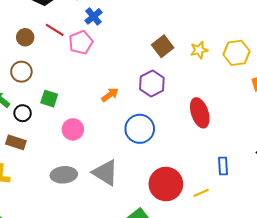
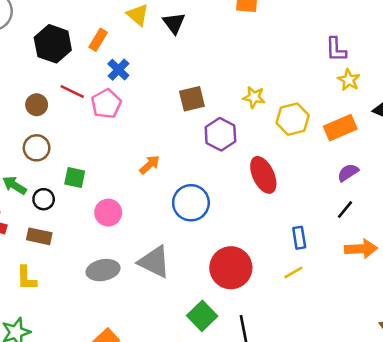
brown square: (163, 46) -> (192, 99), moved, turned 30
yellow star: (199, 50) -> (254, 97), turned 30
yellow hexagon: (236, 53) -> (293, 119), moved
purple hexagon: (152, 83) -> (220, 134), moved
yellow line: (201, 193) -> (293, 272), moved

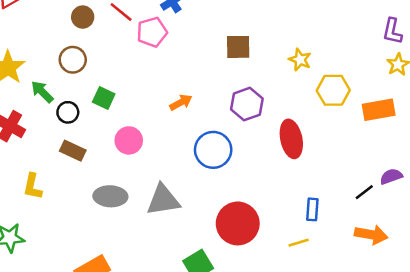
purple hexagon: (220, 134) -> (247, 104), moved
purple semicircle: (348, 173) -> (391, 176), moved
brown rectangle: (39, 236) -> (73, 151), moved
gray triangle: (154, 262) -> (163, 200), turned -48

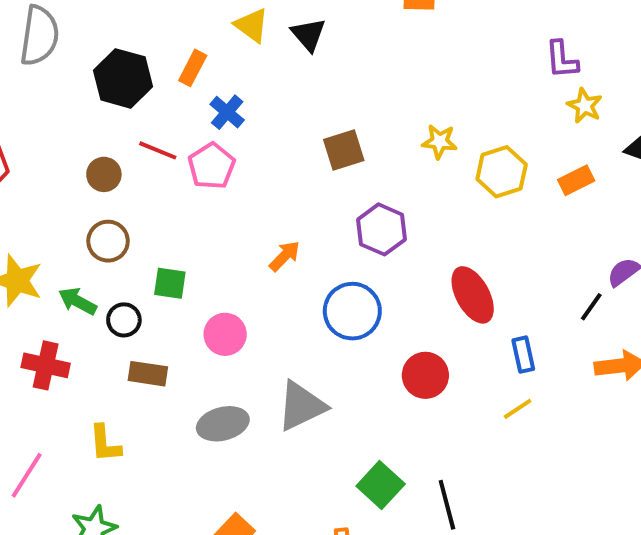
orange rectangle: (379, 110) -> (576, 180), size x0.7
red ellipse: (291, 139) -> (473, 295), moved
red circle: (238, 223) -> (425, 375), moved, size x0.7

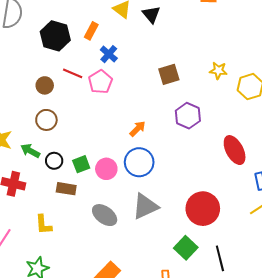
green square: (170, 283) -> (81, 164), moved, turned -30
blue circle: (352, 311) -> (139, 162), moved
red circle: (425, 375) -> (203, 209), moved, size x1.4
gray ellipse: (223, 424) -> (105, 215), turned 50

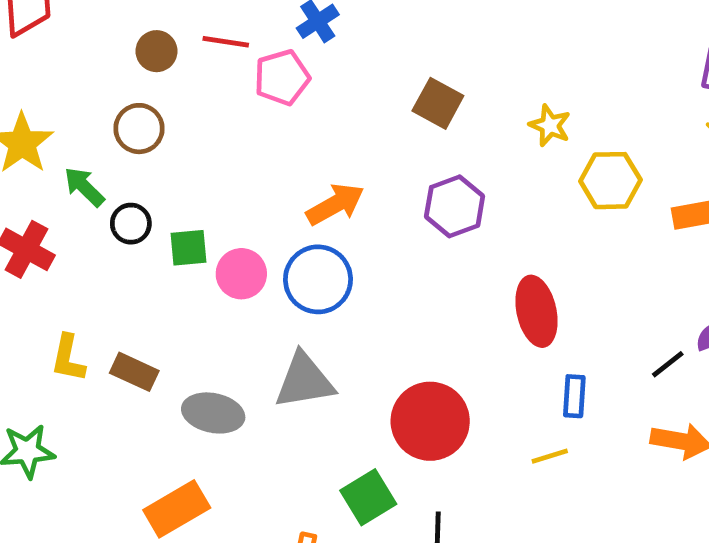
red line: (73, 73) -> (226, 42), turned -30
brown square: (169, 74) -> (438, 103), turned 30
orange arrow: (138, 129) -> (335, 204), size x1.4
brown rectangle: (66, 189) -> (134, 372), moved
gray ellipse: (105, 215) -> (213, 413), moved, turned -40

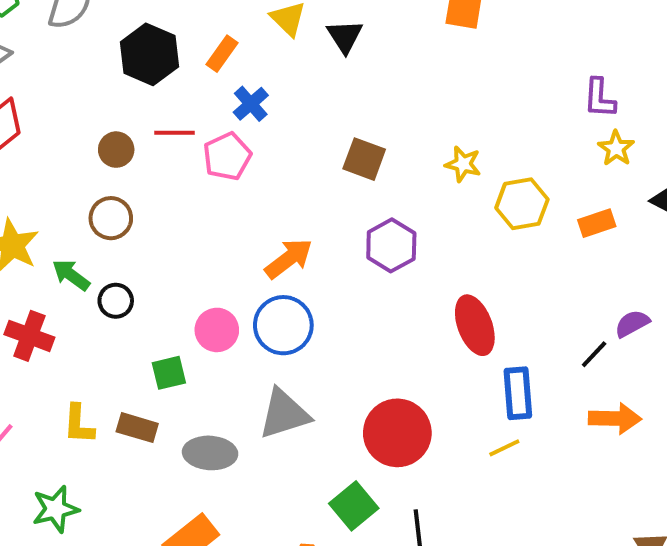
green square: (189, 248) -> (169, 373), moved
blue rectangle: (574, 396) -> (518, 393), size x1.4

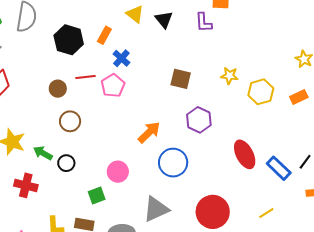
purple L-shape: (599, 98) -> (204, 23), moved
brown circle: (111, 218) -> (70, 121), moved
blue circle: (283, 325) -> (173, 163), moved
blue rectangle: (518, 393) -> (279, 168), moved, turned -35

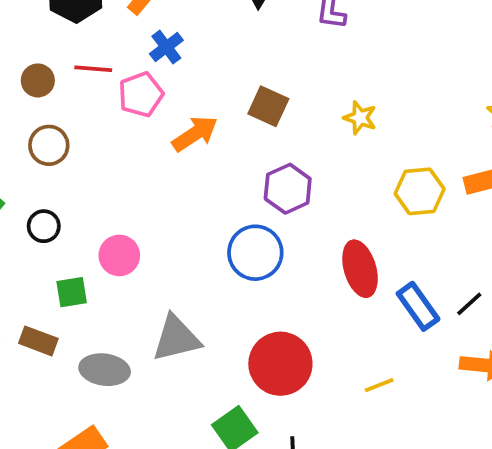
yellow hexagon: (261, 92) -> (420, 191), moved
orange arrow: (149, 132) -> (195, 134), moved
black circle: (66, 163) -> (44, 226), moved
blue circle: (173, 163) -> (255, 253), moved

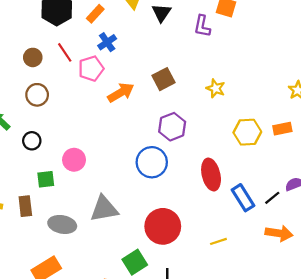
red line: (93, 69) -> (65, 52), turned 48
brown square: (268, 106) -> (164, 79), turned 35
brown rectangle: (38, 341) -> (25, 206), turned 60

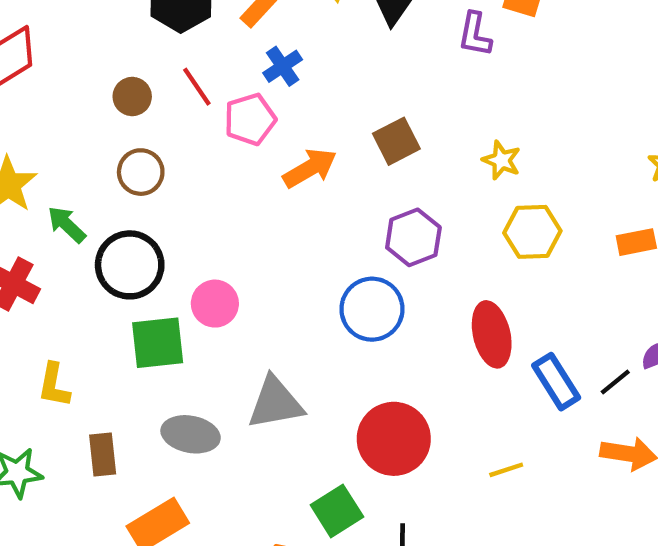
yellow hexagon: (247, 132) -> (532, 232), moved
black circle: (32, 141) -> (130, 265), size x1.8
green square: (46, 179) -> (158, 343), size x1.5
brown rectangle: (25, 206) -> (103, 455), moved

